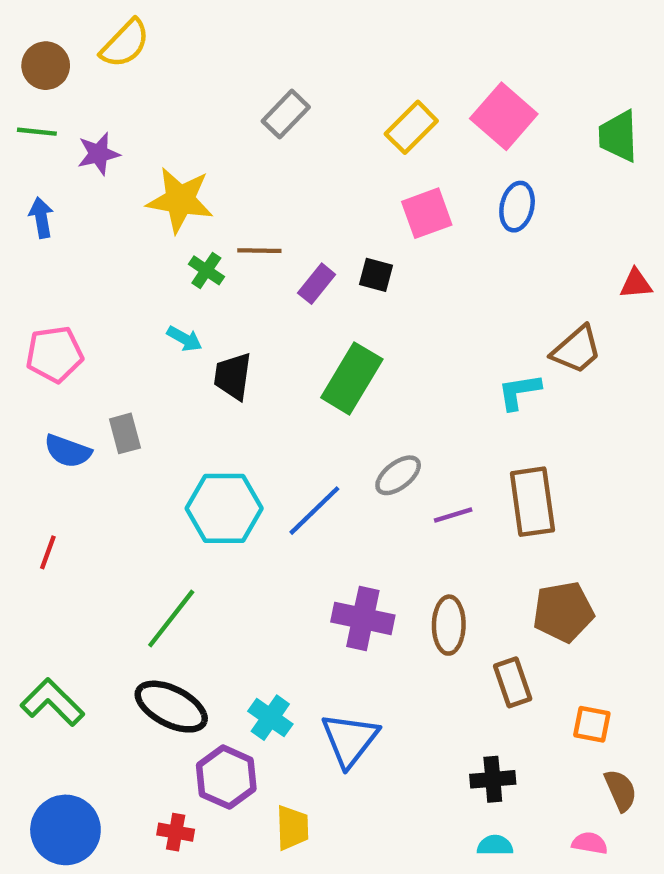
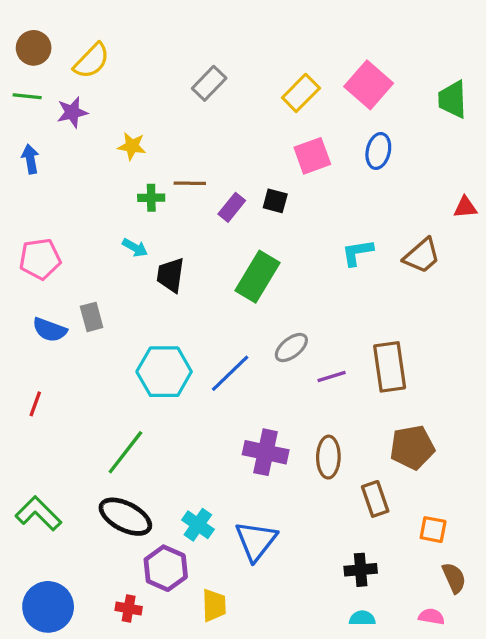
yellow semicircle: (125, 44) -> (92, 61), moved
yellow star: (180, 200) -> (132, 146), size x0.6
green cross: (206, 270) -> (151, 198), turned -35
cyan L-shape: (519, 392) -> (357, 252), moved

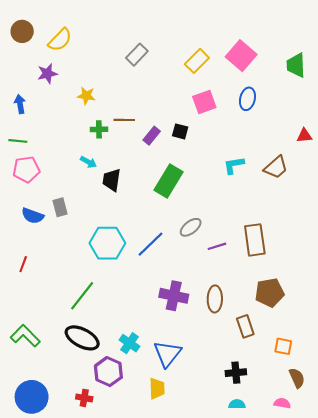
green line: (27, 96) -> (18, 141), moved
yellow trapezoid: (214, 605) -> (157, 388), moved

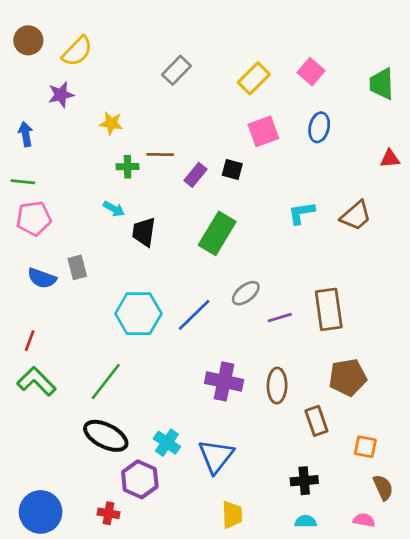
pink square: (241, 56) -> (311, 72), size x0.7
red triangle: (304, 136) -> (390, 159), moved
green L-shape: (25, 336) -> (36, 381), moved
yellow trapezoid: (157, 388) -> (232, 515), moved

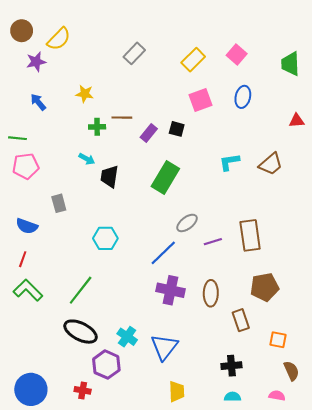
purple star: (61, 95) -> (36, 62), moved
blue arrow: (26, 134) -> (38, 102), moved, turned -30
blue semicircle: (42, 278) -> (27, 226), moved
cyan hexagon: (138, 314) -> (105, 238), size x0.7
blue line: (194, 315) -> (163, 253), moved

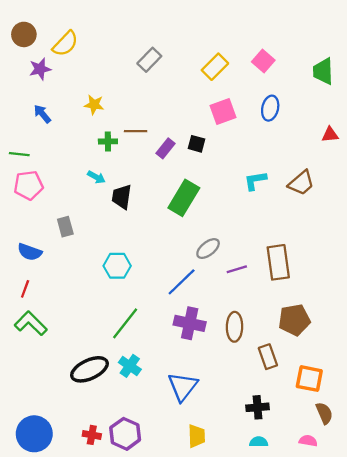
green line: (81, 290) -> (125, 323), moved
black ellipse: (81, 332) -> (89, 369), turned -52
cyan cross: (127, 337) -> (130, 366), moved
orange square: (278, 340) -> (309, 379), size x1.4
purple hexagon: (106, 365) -> (125, 434), moved

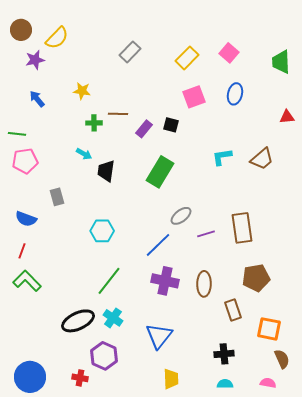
purple hexagon: (125, 434) -> (104, 356), moved

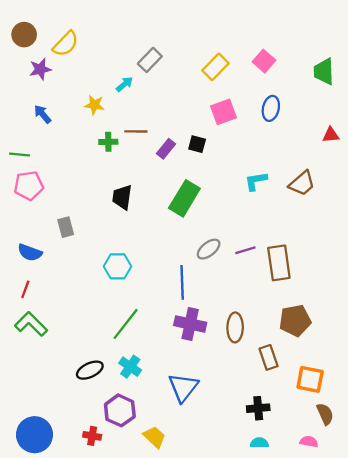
cyan arrow: (84, 154) -> (124, 84), moved, turned -70
purple line: (206, 234) -> (245, 250), moved
blue line: (158, 245) -> (182, 282), turned -48
black ellipse: (78, 321) -> (90, 370), size x0.7
yellow trapezoid: (171, 379) -> (154, 437), moved, turned -45

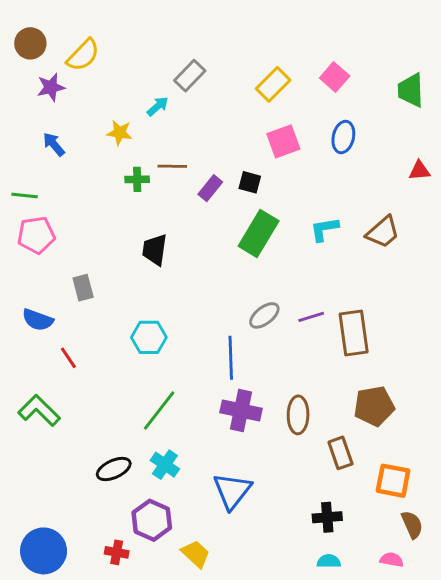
green rectangle: (184, 198) -> (259, 234), moved
red line: (25, 289) -> (68, 358), moved, turned -54

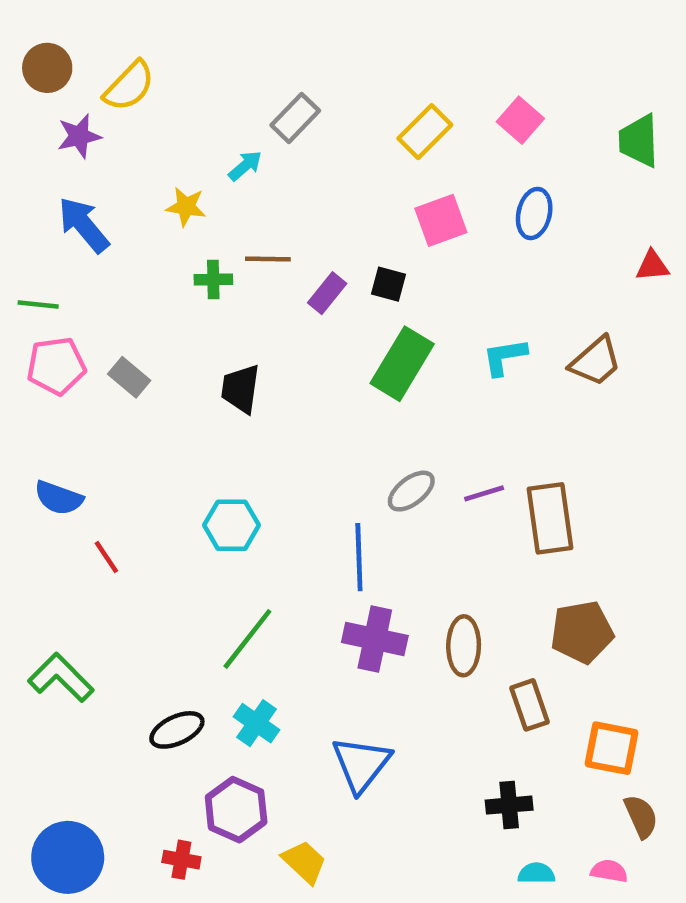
blue arrow: (54, 144) -> (84, 225), size x1.5
gray rectangle: (83, 288) -> (129, 377), moved, turned -35
green L-shape: (39, 411) -> (61, 678), moved
cyan semicircle: (329, 561) -> (536, 873), moved

